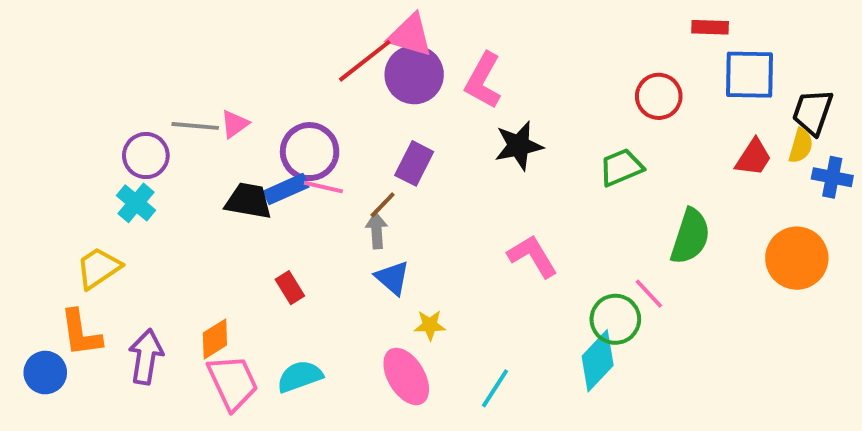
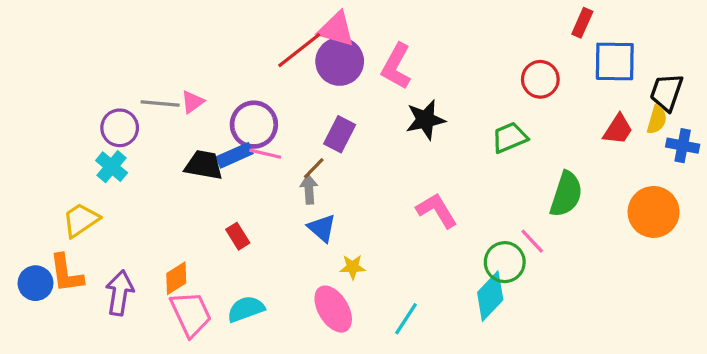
red rectangle: (710, 27) -> (582, 23), turned -68
blue circle: (45, 373) -> (36, 283), moved

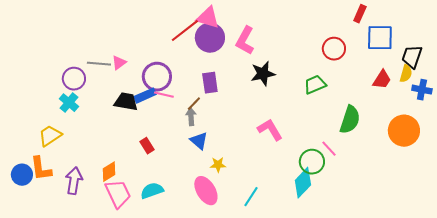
purple rectangle: (340, 134) -> (210, 83), turned -35

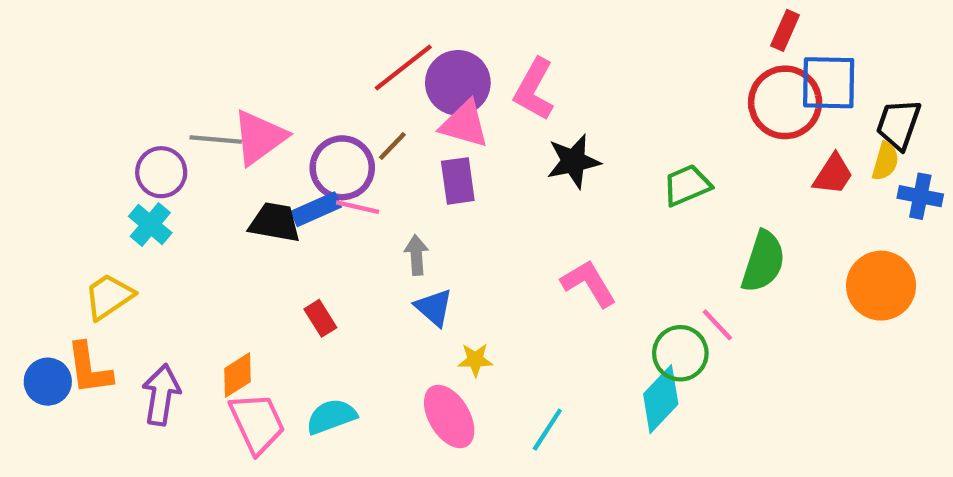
pink triangle: (208, 18) -> (464, 124), moved
red circle: (334, 49) -> (785, 102), moved, size x1.4
pink triangle: (119, 63) -> (259, 137), size x1.8
brown line: (194, 104) -> (392, 146), moved

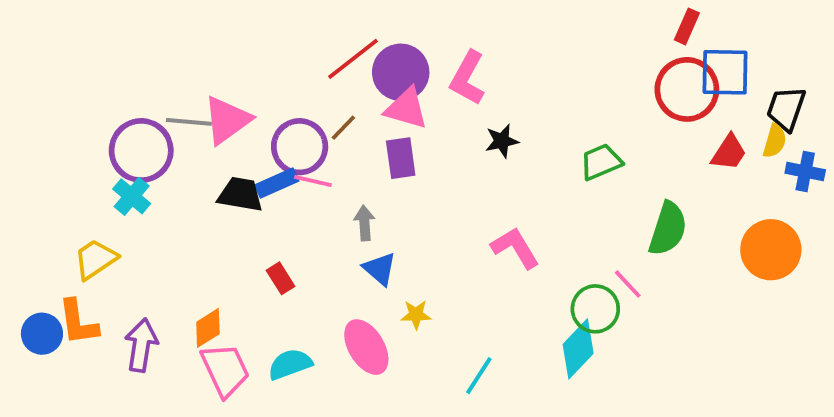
black star: (573, 161) -> (502, 141), size x0.7
purple circle: (161, 172) -> (141, 150), size x1.4
pink ellipse: (449, 416) -> (366, 347), moved

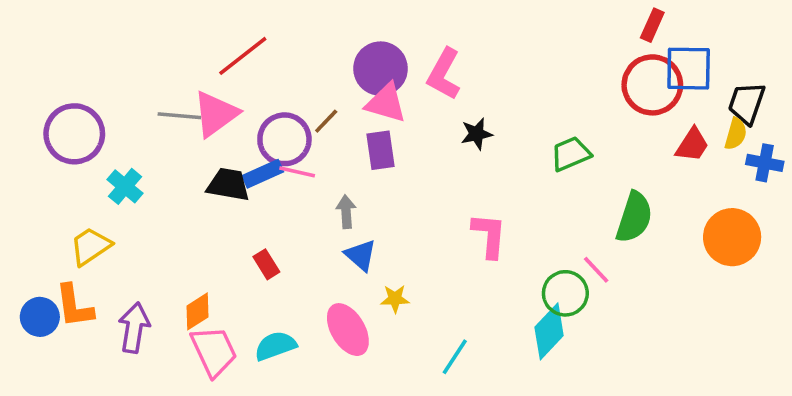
red line: (353, 59) -> (243, 56), moved
purple circle: (141, 150) -> (74, 134), moved
pink L-shape: (515, 248) -> (489, 235), turned 36

